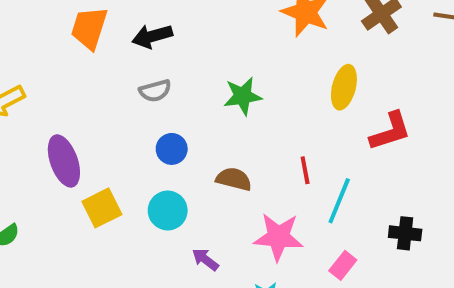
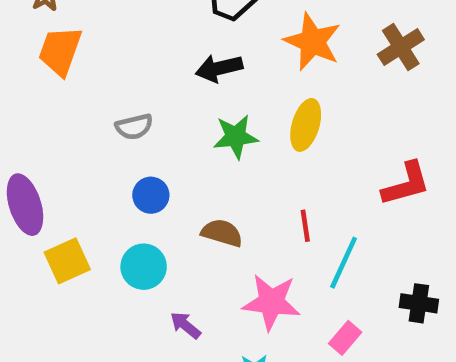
black arrow: (152, 36) -> (219, 68), moved
yellow ellipse: (344, 87) -> (306, 125), moved

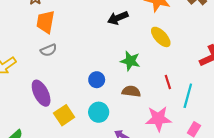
yellow ellipse: (306, 125) -> (161, 37), turned -50
gray semicircle: (134, 127) -> (49, 50), moved
green star: (236, 137) -> (130, 61), moved, turned 30

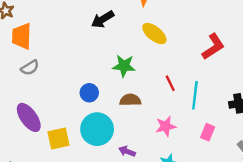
cyan circle: (99, 112) -> (97, 129), size x1.4
yellow square: (64, 115) -> (58, 138), turned 30
pink star: (158, 119) -> (166, 126), size x0.7

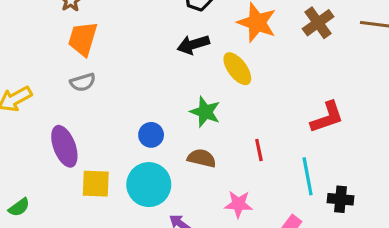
yellow ellipse: (154, 34) -> (237, 69), moved
cyan line: (195, 95) -> (308, 176), moved, turned -32

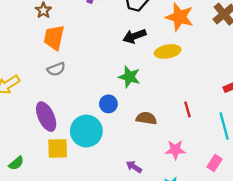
yellow ellipse: (237, 69) -> (168, 51), turned -60
green star: (205, 112) -> (129, 77), moved
yellow square: (96, 184) -> (58, 149), moved
cyan circle: (149, 185) -> (86, 131), moved

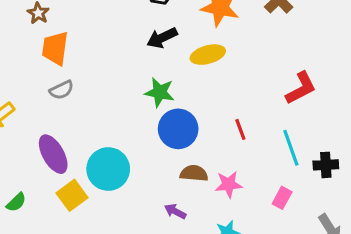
blue circle: (108, 104) -> (178, 129), moved, size x1.6
brown semicircle: (146, 118) -> (194, 173), moved
yellow square: (58, 149) -> (72, 195), turned -30
green semicircle: (16, 163) -> (16, 202), moved

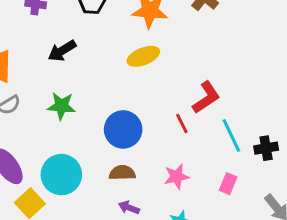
black arrow: (162, 38) -> (62, 51), moved
red L-shape: (301, 88) -> (206, 98), moved
green star: (160, 92) -> (61, 106), moved
brown semicircle: (194, 173) -> (122, 173), moved

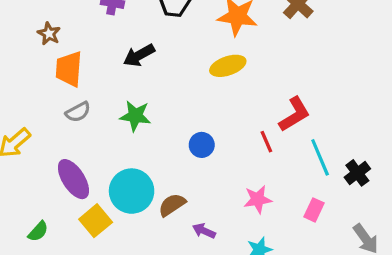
blue circle: (123, 129) -> (202, 145), size x0.6
black cross: (266, 148) -> (357, 173), turned -30
brown semicircle: (122, 173) -> (172, 205), moved, turned -35

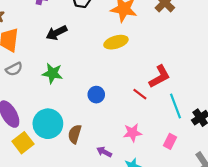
red line: (266, 142) -> (140, 94), turned -32
brown semicircle: (172, 205) -> (75, 134), turned -42
purple arrow: (204, 231) -> (104, 152), moved

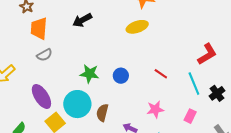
green star: (52, 73) -> (89, 74), moved
red L-shape: (160, 77) -> (207, 54), moved

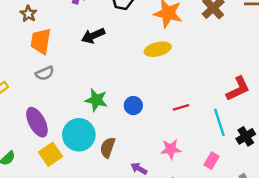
red line: (161, 74) -> (181, 107), turned -56

